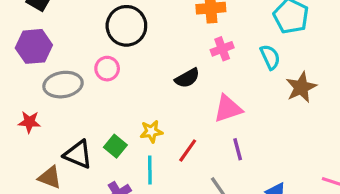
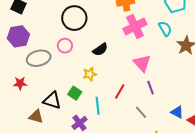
pink cross: (222, 49) -> (135, 26), size x1.6
black semicircle: (187, 78) -> (100, 50), moved
pink triangle: (228, 109) -> (142, 63), turned -48
yellow star: (151, 131) -> (90, 74), moved

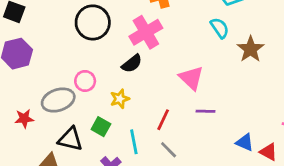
pink cross: (135, 26) -> (146, 32), moved
pink circle: (65, 46) -> (85, 81), moved
gray ellipse: (39, 58) -> (58, 100), moved
purple line: (151, 88) -> (206, 111), turned -64
gray line: (141, 112) -> (169, 150), moved

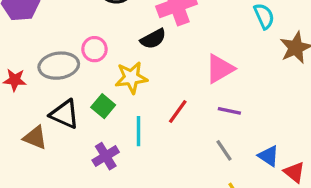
pink triangle: (191, 78) -> (220, 69), turned 36
yellow star: (120, 99) -> (131, 78), size x1.4
gray line: (169, 150) -> (224, 150), moved

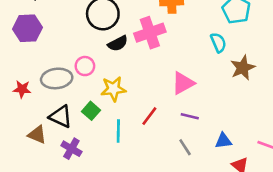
black semicircle: (153, 39) -> (118, 43), moved
purple cross: (106, 156) -> (71, 149), moved, turned -30
blue triangle: (269, 156) -> (223, 141), moved, turned -42

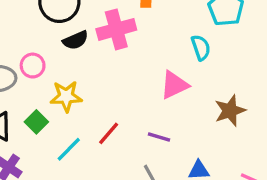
brown star: (243, 68) -> (230, 111), moved
pink triangle: (183, 83) -> (174, 85), moved
cyan line: (118, 131) -> (69, 149), turned 40

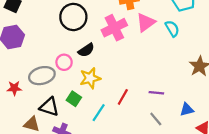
black semicircle: (75, 40) -> (86, 50), moved
pink triangle: (174, 85) -> (146, 23), moved

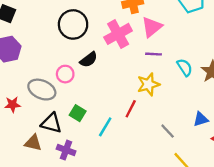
cyan semicircle: (172, 29) -> (185, 67), moved
gray ellipse: (42, 76) -> (42, 90), turned 40
yellow star: (90, 78) -> (148, 84), moved
purple line: (156, 93) -> (153, 54), moved

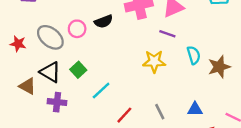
red line: (131, 109) -> (124, 115), moved
purple cross: (66, 150) -> (57, 102), turned -30

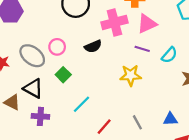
black semicircle: (104, 21) -> (93, 46), moved
cyan semicircle: (194, 55) -> (169, 55), moved, turned 60
green square: (78, 70) -> (63, 75), moved

